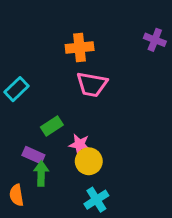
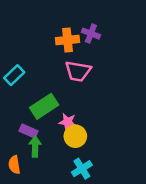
purple cross: (155, 40) -> (91, 34), moved
green rectangle: (52, 126) -> (44, 106), size x1.5

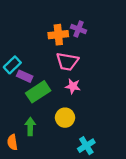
pink star: (68, 122) -> (73, 86), moved
purple rectangle: (29, 131) -> (25, 76), moved
cyan cross: (82, 169) -> (86, 146), moved

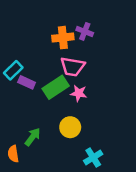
green rectangle: (38, 92) -> (56, 87), moved
green arrow: (30, 127) -> (33, 137), turned 36

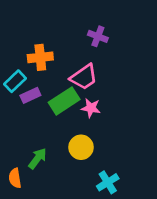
orange cross: (63, 38) -> (40, 57), moved
pink trapezoid: (73, 67) -> (84, 77), turned -45
purple rectangle: (27, 82) -> (30, 95), turned -49

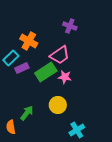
orange cross: (40, 57) -> (29, 41), turned 36

